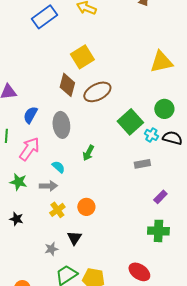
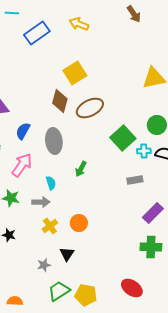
cyan cross: (151, 135) -> (144, 151), turned -32
cyan semicircle: (58, 167) -> (51, 183), turned 32
purple rectangle: (160, 197) -> (153, 213), size x1.5

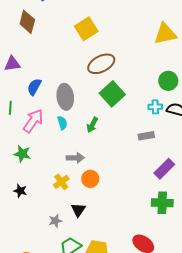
brown diamond: (60, 101) -> (27, 22), moved
green square: (123, 138) -> (112, 94), moved
cyan semicircle: (51, 183) -> (62, 123), moved
gray arrow: (41, 202) -> (75, 158), moved

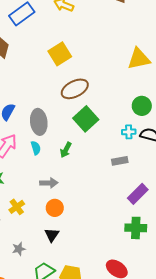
orange circle: (90, 179) -> (55, 208), moved
yellow cross: (61, 182) -> (17, 207), moved
gray star: (55, 221) -> (19, 249), moved

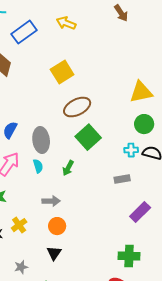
yellow triangle: (139, 59) -> (141, 92), moved
green cross: (136, 228) -> (129, 256), moved

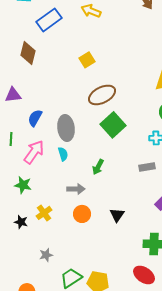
yellow square: (62, 72) -> (87, 60), size x0.7
green arrow: (68, 168) -> (98, 167), moved
black triangle: (54, 253) -> (117, 215), moved

